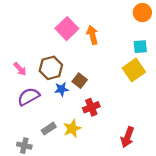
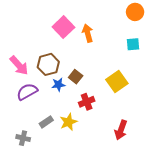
pink arrow: (20, 69) -> (19, 65), size x1.5
yellow square: (134, 70) -> (117, 82), moved

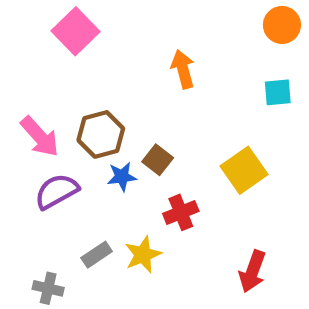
pink square: (63, 27) -> (76, 31), moved

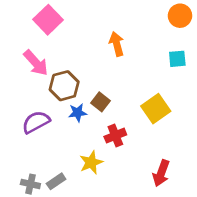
pink arrow: (40, 137) -> (36, 63), moved
gray rectangle: (97, 255) -> (56, 181), moved

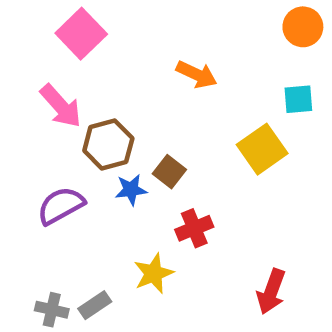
orange arrow: (117, 44) -> (197, 74), turned 130
yellow square: (156, 109) -> (262, 149), moved

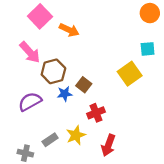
orange arrow: (197, 74) -> (69, 30), moved
red arrow: (271, 292) -> (108, 145), moved
gray rectangle: (95, 305) -> (50, 140), moved

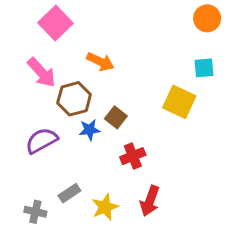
orange arrow: (69, 30) -> (100, 62), moved
yellow square: (130, 74) -> (179, 102), turned -30
yellow star: (76, 135) -> (105, 207), moved

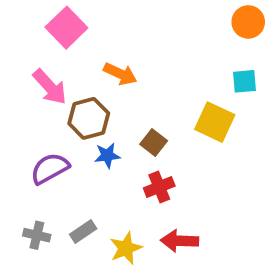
brown square: (116, 117) -> (154, 142), moved
red arrow: (150, 201) -> (180, 241), turned 72
gray cross: (35, 212) -> (37, 235), moved

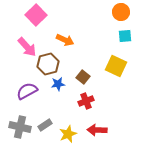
orange circle: (248, 22) -> (121, 12), moved
cyan square: (244, 81) -> (125, 36), moved
gray cross: (37, 235) -> (20, 127), size x1.5

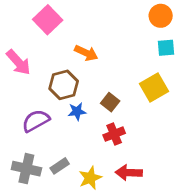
pink arrow: (27, 47) -> (18, 62), moved
yellow square: (116, 66) -> (154, 88), turned 35

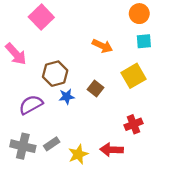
orange arrow: (86, 53) -> (102, 46), moved
red cross: (114, 134) -> (134, 124), moved

